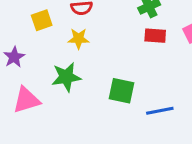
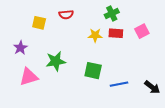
yellow square: (42, 20) -> (39, 23), turned 32
yellow star: (79, 39) -> (95, 35), moved

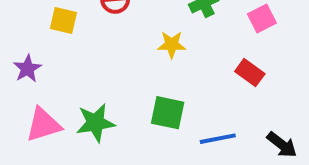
pink square: (142, 31) -> (262, 19), moved
red rectangle: (116, 33) -> (250, 73), moved, turned 32
green star: (56, 61) -> (95, 123), moved

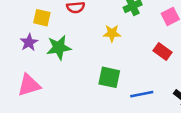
purple star: (27, 69) -> (29, 42), moved
green star: (95, 123) -> (59, 48), moved

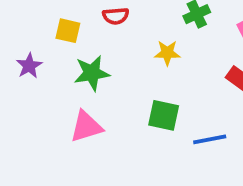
purple star: (29, 42) -> (29, 66), moved
pink triangle: (29, 85) -> (86, 126), moved

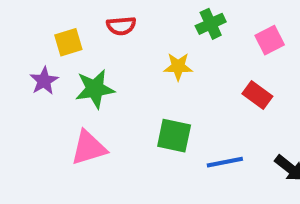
yellow square: (68, 31) -> (68, 42), turned -30
purple star: (29, 66) -> (44, 81), moved

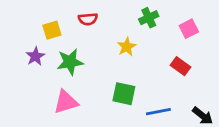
yellow star: (178, 67) -> (127, 47), turned -30

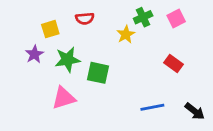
pink square: (189, 29) -> (176, 18), moved
yellow star: (127, 47) -> (126, 34), moved
green square: (124, 94) -> (98, 73), moved

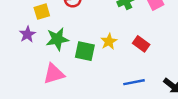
yellow star: (126, 34) -> (109, 41), moved
red rectangle: (174, 64) -> (141, 44), moved

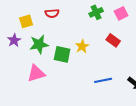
red rectangle: (141, 44) -> (113, 40), moved

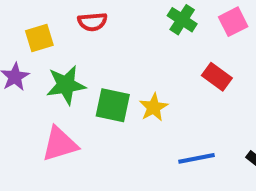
green cross: (96, 12) -> (182, 20), turned -32
yellow star: (82, 46) -> (154, 107), moved

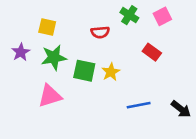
red semicircle: (92, 22) -> (100, 32), moved
yellow square: (39, 38) -> (47, 27), moved, turned 30

